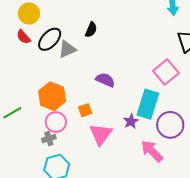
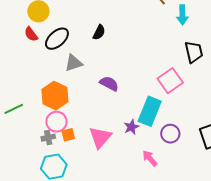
gray triangle: (67, 49) -> (74, 63), moved
orange square: (85, 110) -> (68, 135), moved
purple circle: (170, 125) -> (170, 134), size x0.7
pink arrow: (152, 151) -> (150, 158), size x0.7

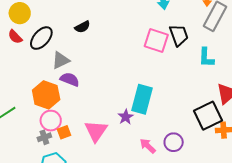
black semicircle: (99, 32) -> (82, 27), turned 42
pink square: (170, 81) -> (156, 40), moved, turned -30
purple semicircle: (109, 84) -> (70, 79), moved
purple circle: (170, 134) -> (174, 142), moved

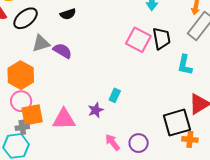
purple semicircle: (70, 79) -> (62, 51), moved
cyan rectangle: (142, 99) -> (115, 95), size x0.5
pink triangle: (96, 131) -> (64, 119), turned 45
orange square: (64, 132) -> (32, 115), size x1.6
gray cross: (44, 137) -> (22, 127), moved

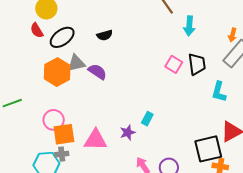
pink square: (138, 40) -> (174, 64), size x0.7
orange hexagon: (21, 75) -> (57, 72), moved
gray cross: (22, 127) -> (62, 154), moved

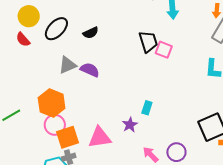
black ellipse: (62, 37) -> (56, 29), moved
black trapezoid: (197, 64) -> (148, 42), moved
orange hexagon: (57, 72) -> (52, 103), moved

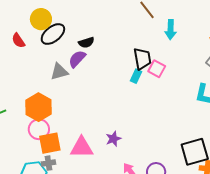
yellow circle: (29, 16) -> (41, 19), moved
purple semicircle: (90, 70) -> (77, 59), moved, turned -78
cyan rectangle: (147, 108) -> (136, 76), moved

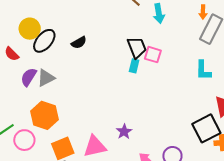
purple semicircle: (77, 59) -> (29, 77), moved
gray triangle: (59, 72) -> (46, 78), moved
pink circle: (39, 129) -> (24, 140), moved

